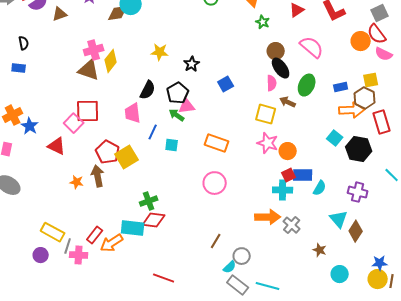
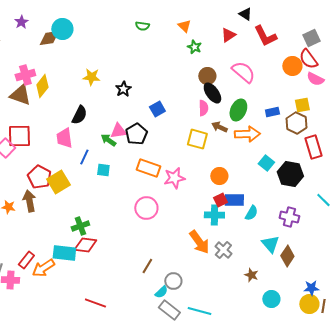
black pentagon: (178, 93) -> (136, 134), moved
orange arrow: (352, 110) -> (247, 134), moved
pink star: (268, 143) -> (174, 178), moved, turned -30
orange arrow: (268, 217) -> (199, 242), turned 55

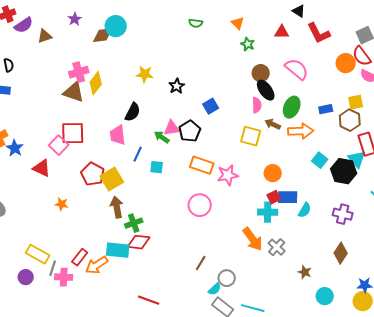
red triangle: (228, 35) -> (282, 32), turned 35
brown arrow: (29, 201) -> (117, 207), moved
cyan triangle: (270, 244) -> (357, 159), moved

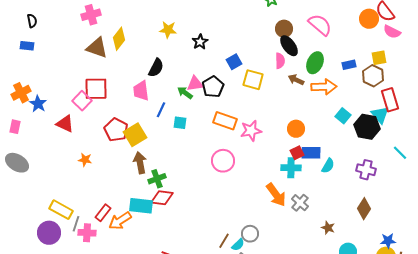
pink cross: (79, 72) -> (91, 15), moved
yellow square: (251, 136) -> (253, 80), moved
brown line: (201, 263) -> (224, 241), moved
purple circle: (26, 277) -> (49, 233), size x1.5

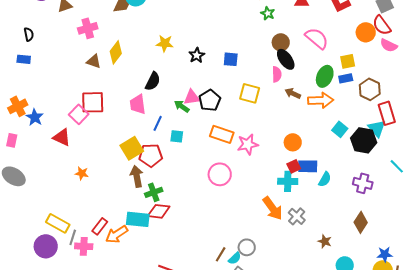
brown triangle: (97, 48) -> (94, 61), size x0.7
yellow square: (379, 58) -> (348, 61), moved
blue square: (234, 62) -> (231, 59), moved, turned 35
green ellipse: (315, 63) -> (325, 76), moved
red pentagon: (116, 130) -> (151, 155), moved, turned -30

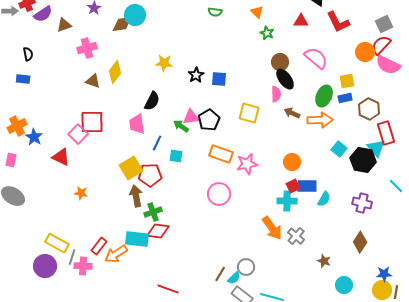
red semicircle: (382, 25) -> (381, 45), turned 80
pink semicircle: (389, 45) -> (388, 65), size x1.4
blue square: (231, 59) -> (219, 79), moved

